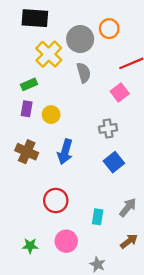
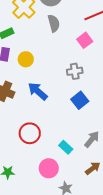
blue arrow: (65, 152) -> (38, 91), turned 115
cyan rectangle: (98, 217) -> (66, 147), turned -56
pink circle: (66, 241) -> (49, 168), moved

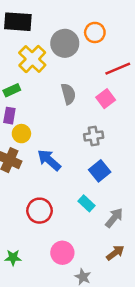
gray semicircle: (54, 23) -> (68, 94), moved
yellow circle: (26, 59) -> (21, 134), moved
cyan rectangle: (66, 147) -> (86, 203), moved

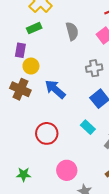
green rectangle: (12, 90) -> (34, 28), moved

